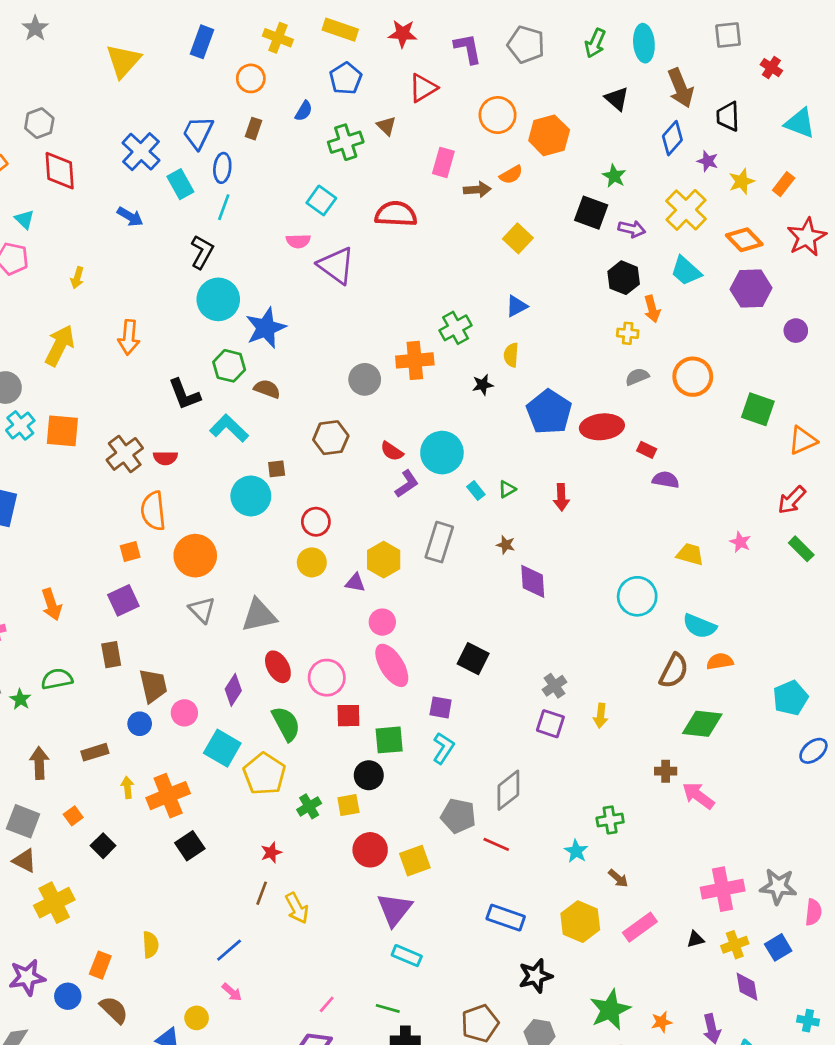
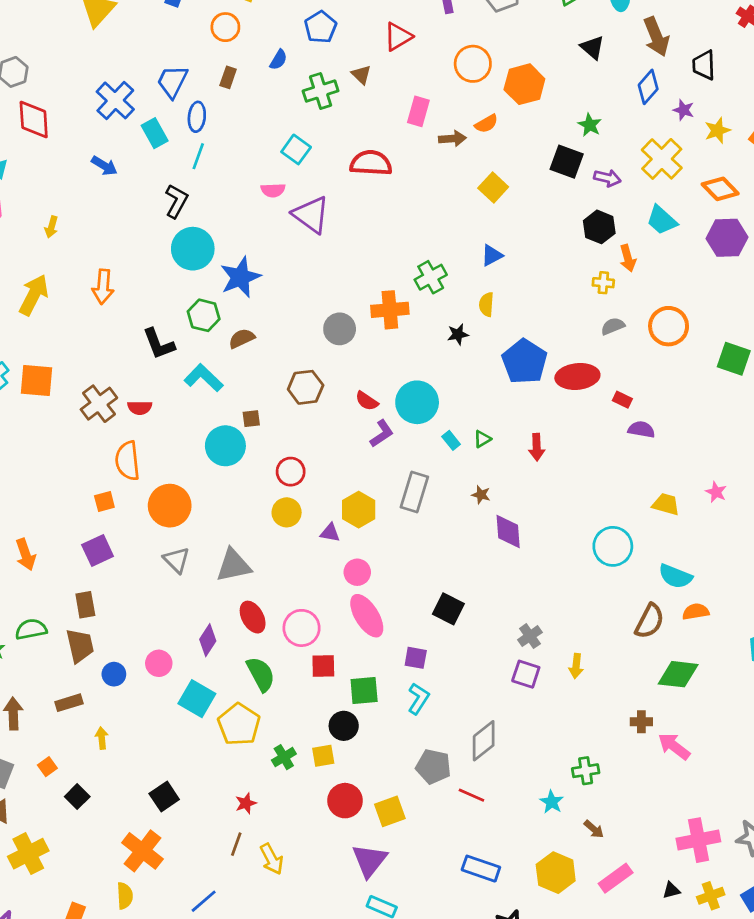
brown semicircle: (267, 389) -> (242, 338), turned -45
brown trapezoid: (153, 686) -> (80, 646), moved
orange cross: (168, 796) -> (142, 851), moved, turned -30

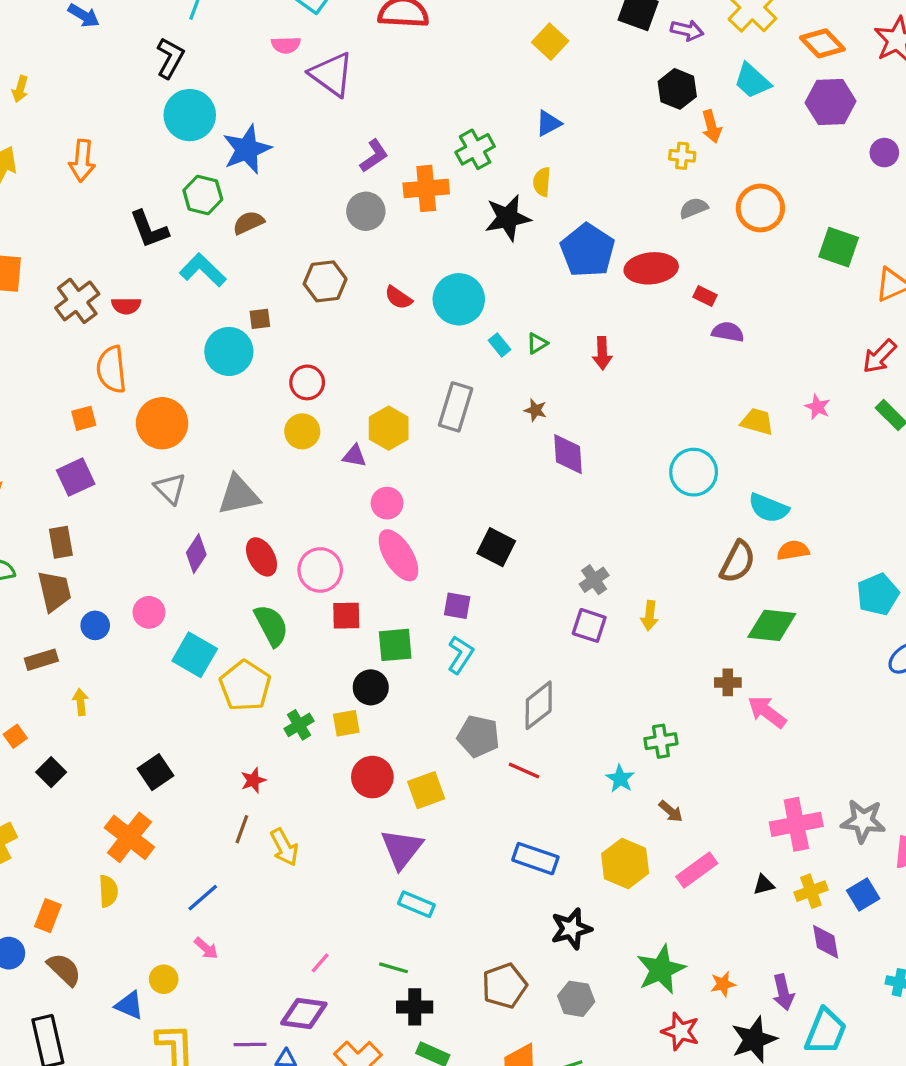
black star: (458, 334) -> (508, 218), size x1.8
purple L-shape: (382, 434) -> (374, 156), moved
purple diamond: (208, 640) -> (196, 554), moved

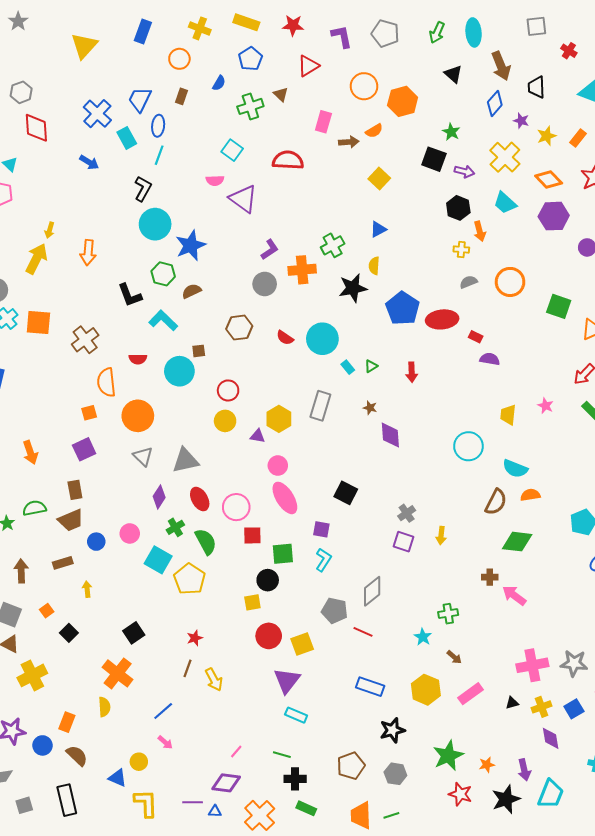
yellow arrow: (20, 89) -> (50, 230), moved
red semicircle: (126, 306) -> (138, 359), moved
yellow trapezoid: (757, 422) -> (508, 415), turned -100
brown trapezoid: (54, 591) -> (71, 520), turned 80
green cross: (299, 725) -> (175, 527), moved

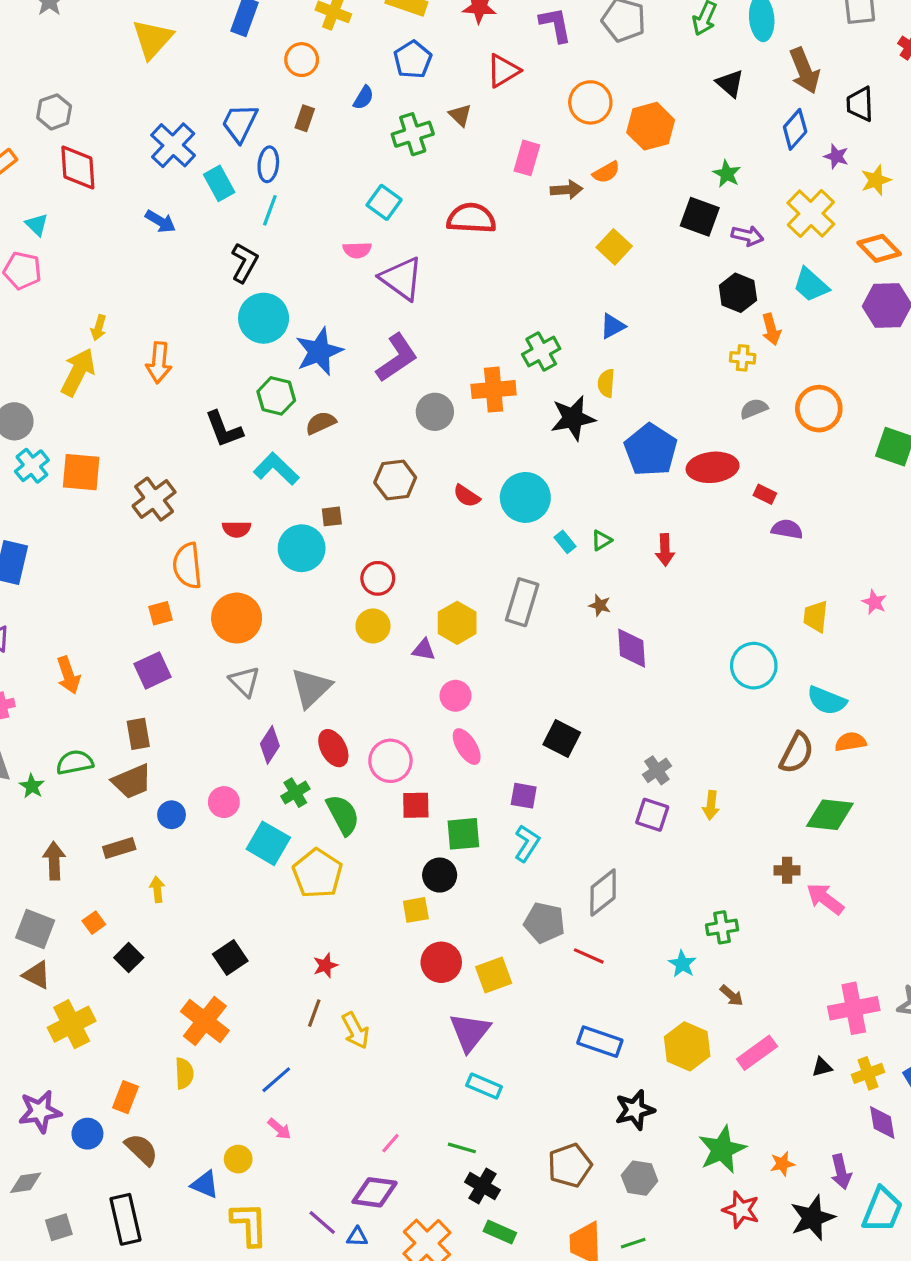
purple L-shape: (270, 249) -> (397, 358), moved, size x1.5
gray triangle: (186, 460) -> (311, 688), turned -32
pink ellipse: (285, 498) -> (467, 747), size x0.7
black cross: (295, 779) -> (482, 1186), turned 30
purple line: (193, 802) -> (322, 1222), turned 42

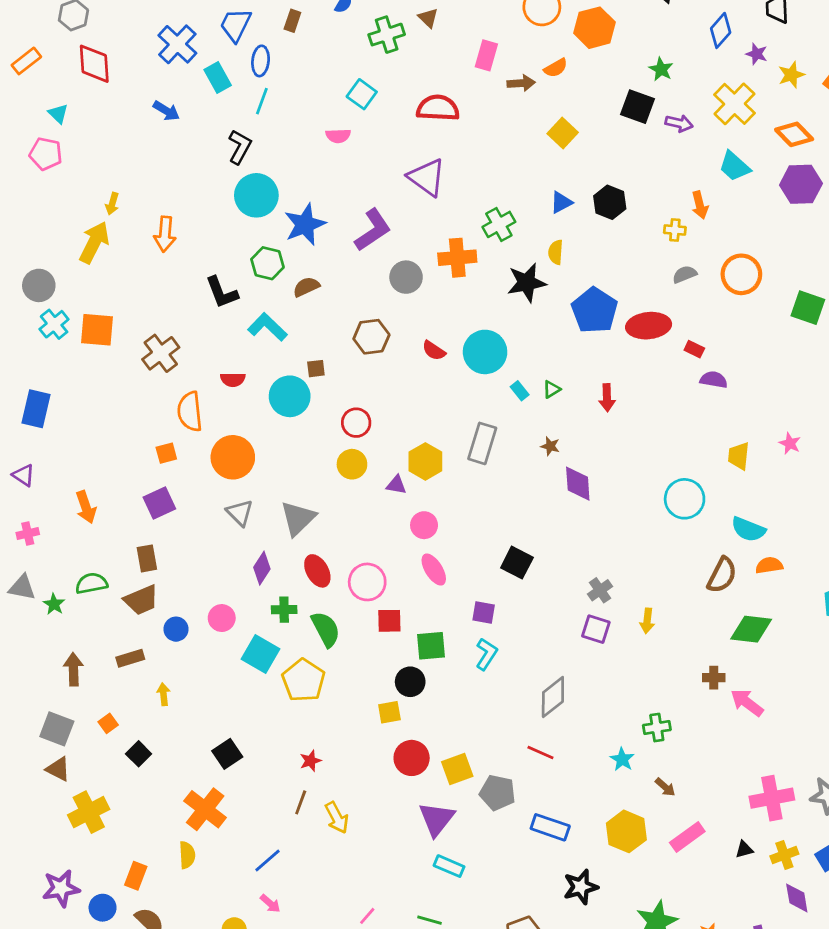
purple triangle: (402, 279) -> (427, 177), moved
black hexagon: (738, 293) -> (610, 202), moved
green cross: (295, 793) -> (284, 610), turned 30
gray pentagon: (544, 923) -> (497, 793), moved

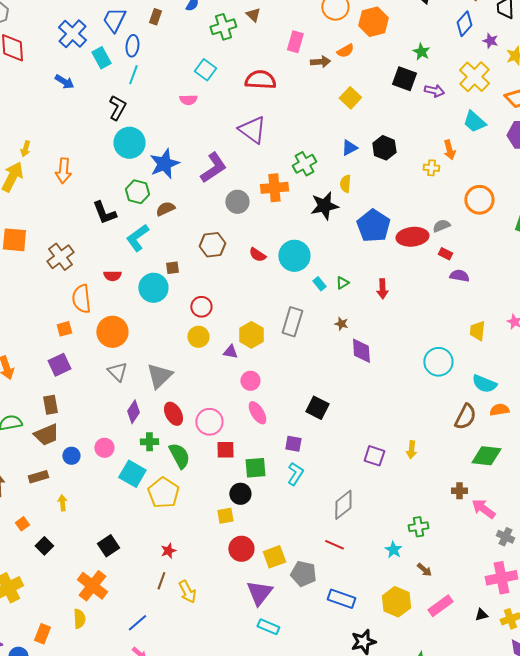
gray semicircle: (685, 274) -> (441, 226), moved
cyan L-shape: (267, 327) -> (137, 238), turned -80
gray cross: (600, 590) -> (505, 537), moved, turned -30

